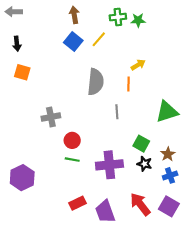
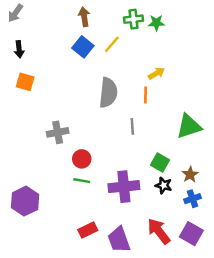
gray arrow: (14, 12) -> (15, 13), turned -56

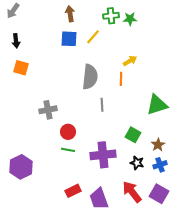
blue square: (83, 47) -> (69, 39), turned -36
gray line: (132, 126) -> (102, 105), moved
black star: (164, 185) -> (137, 163), moved

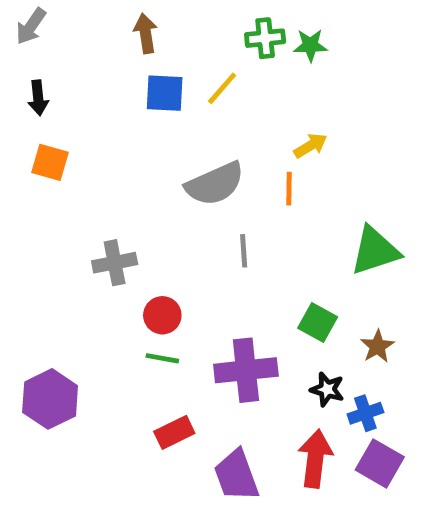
brown arrow: (70, 14) -> (146, 33), moved
gray semicircle: (90, 77) -> (215, 184), turned 60
blue cross: (160, 165) -> (365, 413), moved
red rectangle: (73, 191) -> (174, 432), moved
red arrow: (132, 192) -> (315, 459), turned 45

